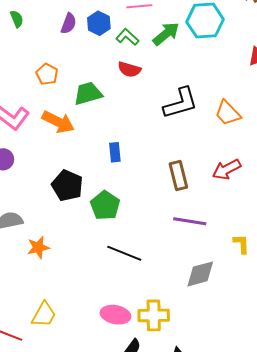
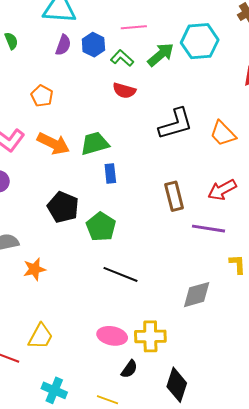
green trapezoid: (88, 93) -> (95, 143), moved
purple line: (190, 221) -> (208, 229), moved

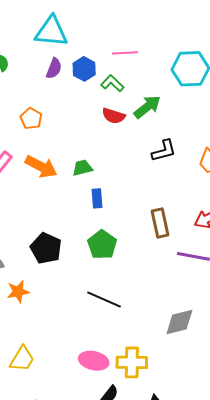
green arrow: (161, 55) -> (147, 107), moved
black L-shape: (176, 124) -> (164, 151), size x0.7
green trapezoid: (95, 143) -> (82, 168), size x0.7
black pentagon: (63, 207) -> (46, 248), moved
green pentagon: (101, 227) -> (102, 245), moved

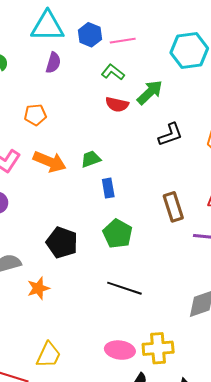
blue hexagon: (84, 69) -> (90, 35), moved
orange pentagon: (31, 119) -> (35, 115), turned -30

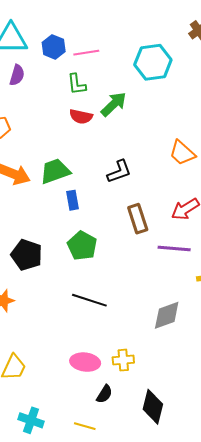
green L-shape: (113, 72) -> (77, 84), turned -135
black L-shape: (170, 135) -> (119, 172), moved
green trapezoid: (91, 159) -> (55, 171), size x1.5
yellow cross: (158, 348) -> (123, 360), size x0.7

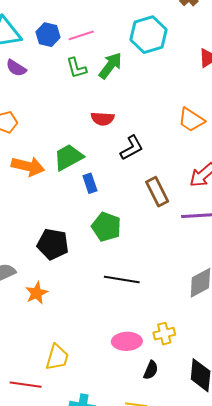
purple semicircle: (17, 75) -> (16, 68), turned 115
green arrow: (114, 104) -> (110, 66), moved
red semicircle: (81, 116) -> (103, 119), moved

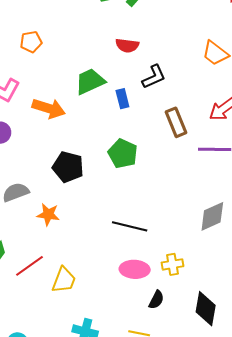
orange arrow: (28, 166) -> (49, 108), moved
blue rectangle: (90, 183) -> (122, 99), moved
black line: (122, 280) -> (130, 226), moved
orange star: (37, 293) -> (48, 214), turned 30
red line: (26, 385) -> (29, 266), moved, turned -48

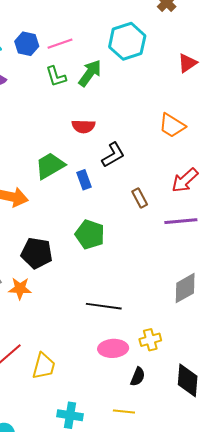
brown rectangle: (176, 122) -> (140, 198), size x0.7
orange star: (48, 214) -> (20, 288), moved

